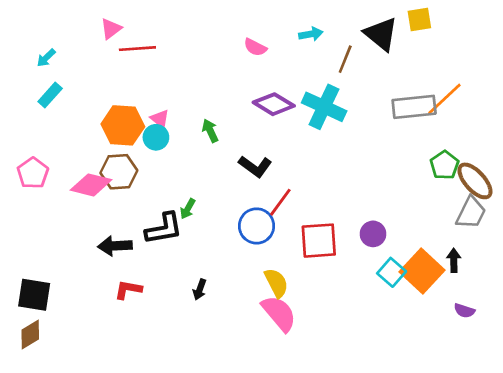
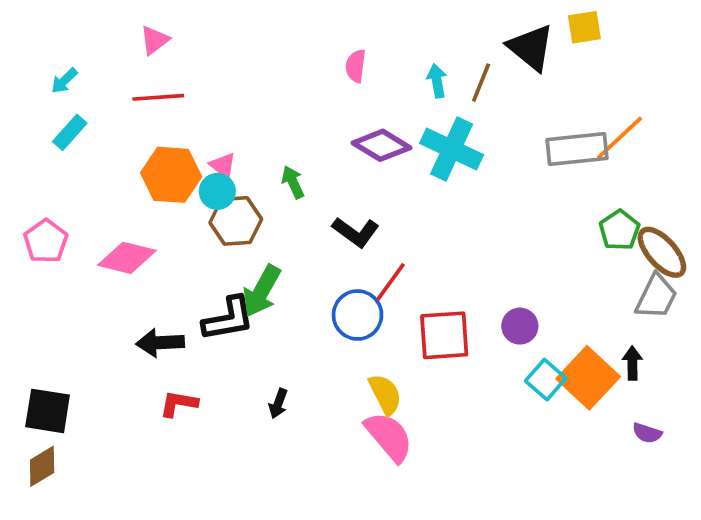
cyan arrow: (311, 34) -> (437, 81), moved, turned -90
pink semicircle: (255, 47) -> (356, 66), turned 70
red line: (137, 49) -> (158, 97), moved
brown hexagon: (119, 172) -> (236, 221), moved
green arrow: (188, 209) -> (262, 291), size x1.8

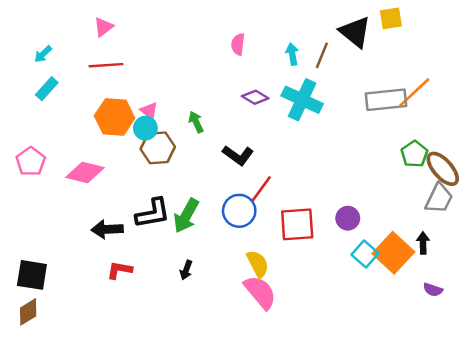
purple diamond: (381, 145) -> (255, 97), size x0.7
green arrow: (262, 291) -> (186, 216), moved

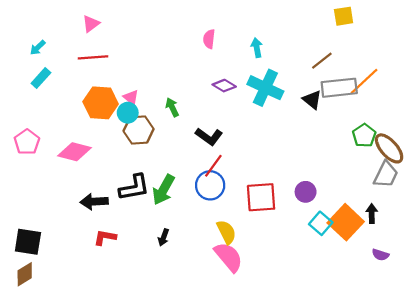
black triangle: (355, 32) -> (312, 100), moved, size x0.7
brown line: (322, 55) -> (322, 61), moved, turned 30
red line: (261, 189) -> (213, 166), moved

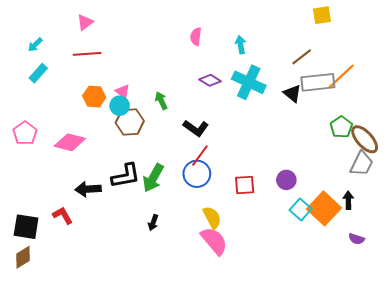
orange hexagon: (101, 103) -> (94, 97), size x0.7
red square: (261, 197) -> (245, 185), size x0.7
red L-shape: (105, 237) -> (63, 216), moved, turned 50

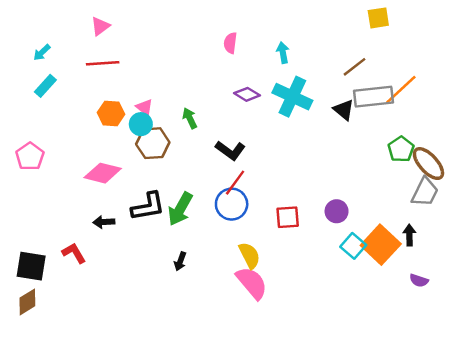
pink diamond: (70, 142) -> (103, 173), moved
black arrow: (88, 189) -> (104, 222), size x0.7

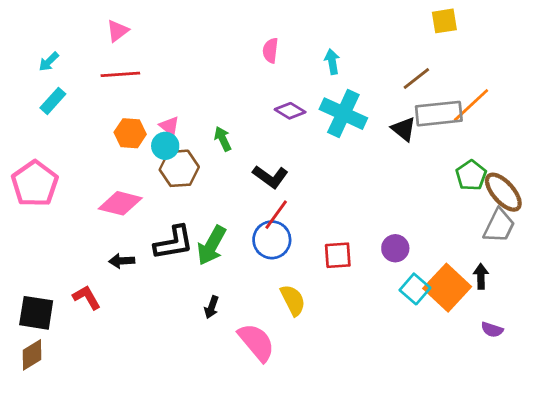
pink pentagon: (30, 156) -> (35, 184), size x1.4
pink semicircle: (252, 283) -> (256, 342), moved

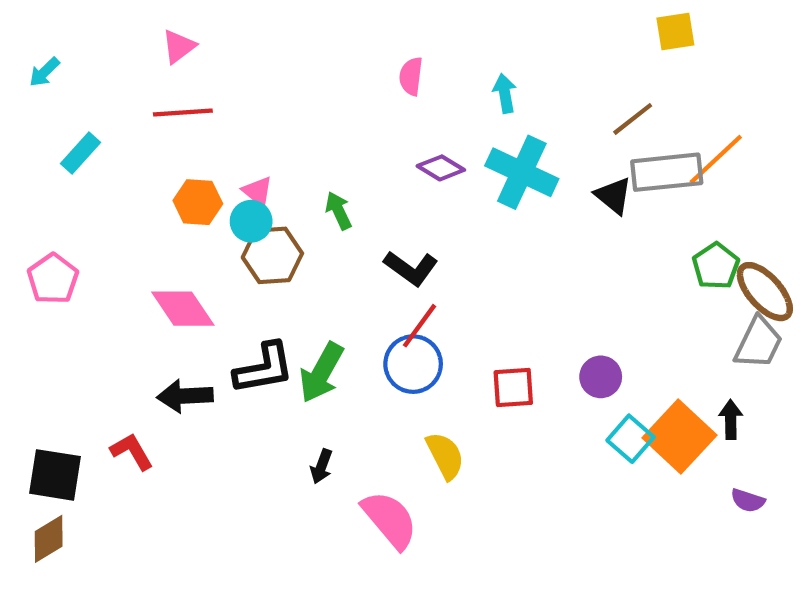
cyan arrow: (49, 62) -> (44, 72), moved
pink pentagon: (35, 184) -> (53, 279), size x0.7
pink diamond: (120, 203) -> (183, 309), turned 42
black arrow: (122, 261) -> (185, 396), size x1.4

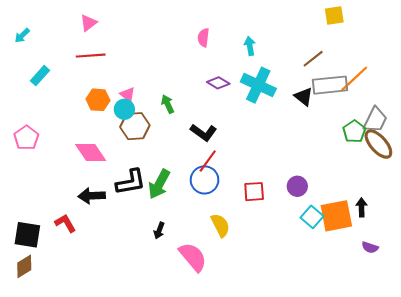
gray trapezoid: (758, 343) -> (375, 120), moved
orange square: (680, 437) -> (336, 216), turned 36

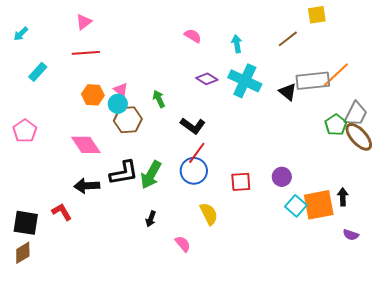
pink semicircle: (203, 38) -> (193, 36), turned 114
brown line: (313, 59) -> (288, 39), moved
pink semicircle: (193, 257) -> (183, 244), size x0.6

